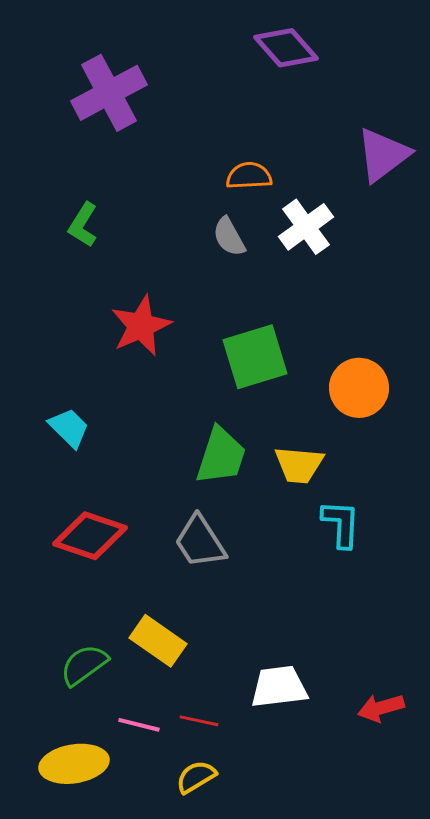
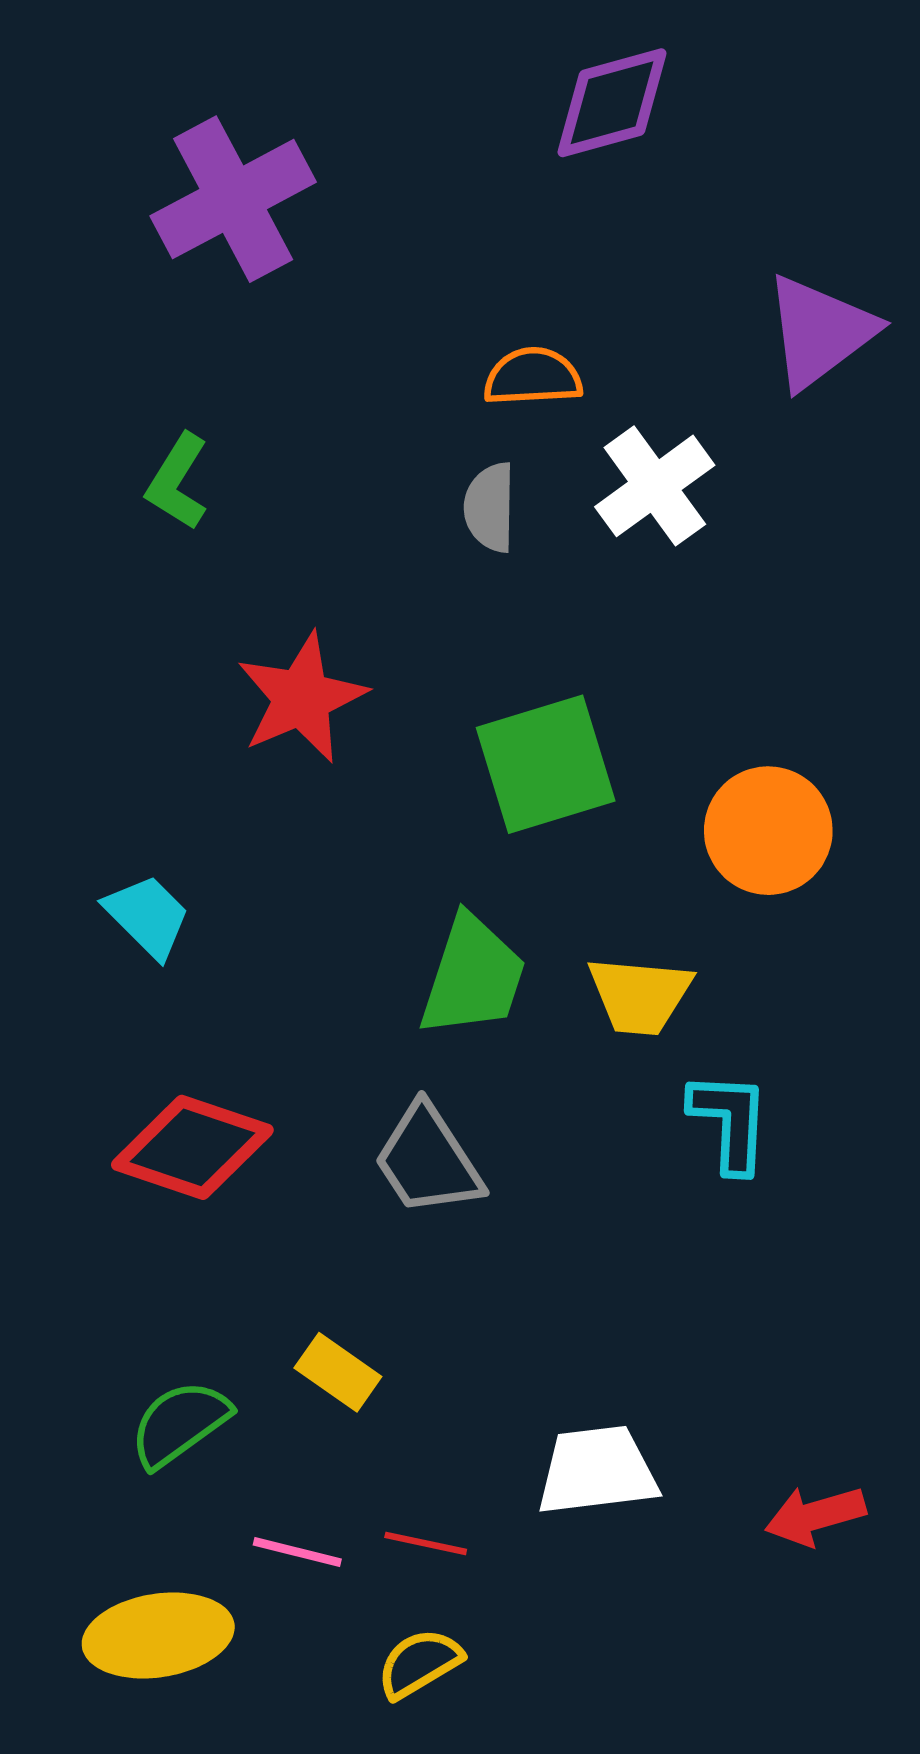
purple diamond: (286, 48) -> (612, 103), turned -64
gray semicircle: (229, 237) -> (490, 507), turned 30
yellow rectangle: (158, 641) -> (338, 1372), size x0.7

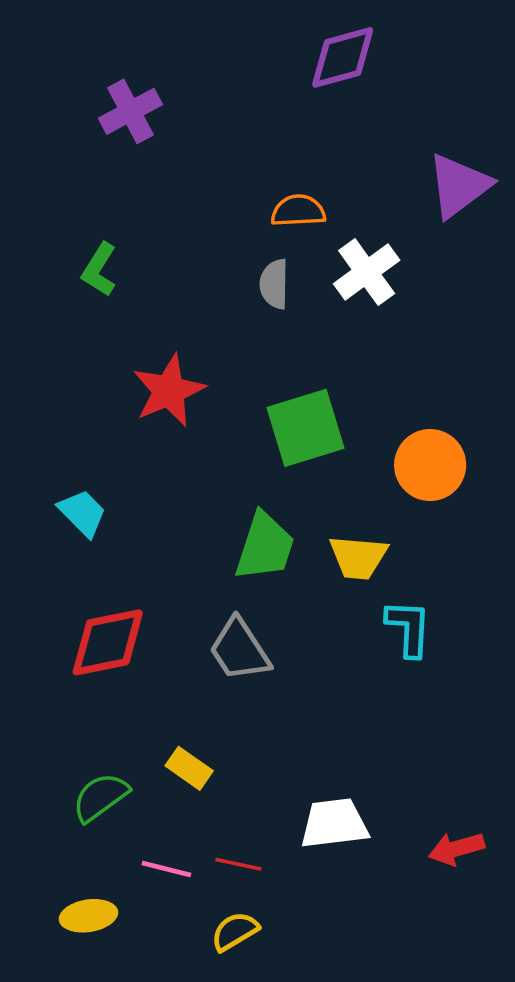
purple cross: (233, 199) -> (130, 111), size x0.7
red diamond: (192, 1147) -> (108, 642), turned -30
yellow ellipse: (158, 1635) -> (88, 916), size x0.7

